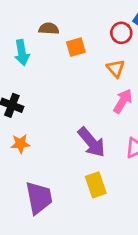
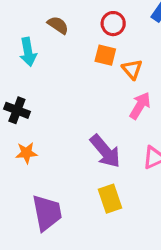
brown semicircle: (49, 29) -> (58, 25), turned 30
red circle: (121, 33) -> (113, 24), moved
orange square: (76, 47) -> (105, 55), moved, turned 30

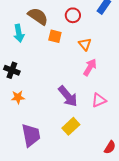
brown semicircle: (58, 25) -> (38, 16), size x1.5
orange square: (105, 55) -> (55, 36), moved
yellow rectangle: (110, 199) -> (71, 126), turned 66

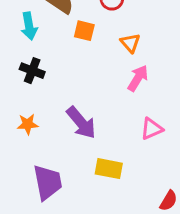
black cross: (12, 70) -> (32, 71), moved
purple arrow: (68, 96) -> (81, 123), moved
yellow rectangle: (71, 126) -> (109, 169), turned 54

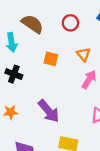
orange square: (84, 31) -> (51, 59), moved

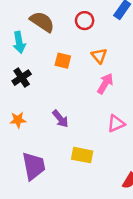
black cross: (14, 74) -> (22, 78), turned 35
purple arrow: (49, 111) -> (60, 119), size x0.7

